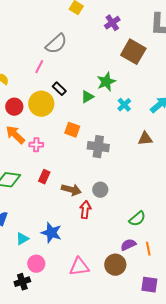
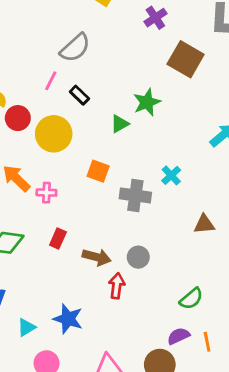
black rectangle: (59, 89) -> (79, 95), moved
cyan cross: (124, 105) -> (171, 175), moved
red circle: (14, 107) -> (18, 118), moved
brown triangle: (145, 139) -> (204, 224), moved

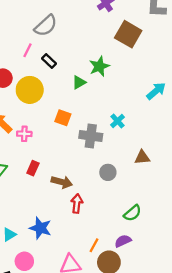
gray circle: (138, 257) -> (108, 172), moved
orange line: (207, 342) -> (94, 245), moved, turned 40

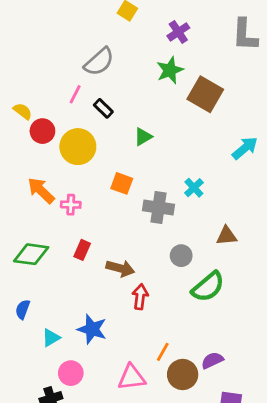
brown square: (128, 34) -> (205, 94), moved
green star: (99, 66) -> (170, 70), moved
green semicircle: (133, 213) -> (208, 287), moved, size x1.4
purple semicircle: (123, 241) -> (212, 360), moved

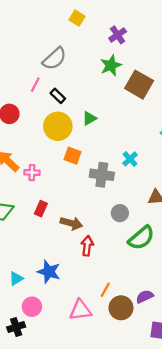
yellow circle: (78, 147) -> (58, 126), moved

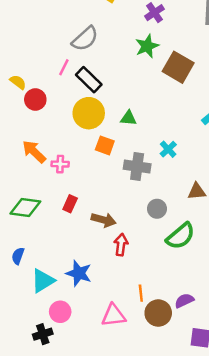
black rectangle: (58, 96) -> (89, 80), size x1.5
green triangle: (89, 118) -> (128, 118), moved, turned 35
cyan triangle: (16, 278) -> (43, 281), size x1.5
orange line: (105, 290) -> (141, 293), turned -35

